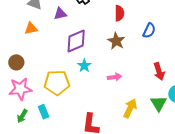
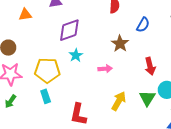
brown star: (116, 41) -> (120, 44), moved
cyan rectangle: (44, 112) -> (46, 96), moved

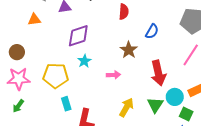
red arrow: (150, 66) -> (158, 73), size x1.4
cyan rectangle: (46, 96) -> (66, 104), moved

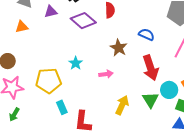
blue semicircle: (152, 31) -> (146, 34), moved, turned -91
purple diamond: (78, 36) -> (83, 21), moved, turned 65

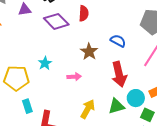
green triangle: (150, 100) -> (116, 106), turned 42

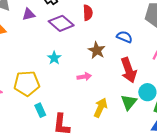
cyan star: (45, 63) -> (54, 58), moved
green triangle: (116, 106) -> (129, 102), turned -30

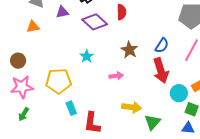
blue semicircle: (124, 37) -> (162, 46), moved, turned 98
green triangle: (129, 102) -> (152, 122), moved
yellow arrow: (100, 108) -> (132, 107), turned 72

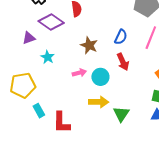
purple triangle: (62, 12) -> (29, 38), moved
red arrow: (161, 71) -> (123, 62), size x0.7
cyan circle: (179, 93) -> (100, 77), moved

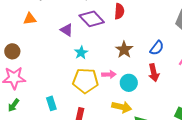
purple triangle: (29, 38) -> (67, 30), turned 40
yellow pentagon: (23, 85) -> (86, 81), moved
cyan rectangle: (39, 111) -> (51, 103), moved

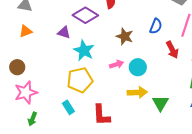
cyan star: (81, 53) -> (84, 51), size x1.5
red arrow: (154, 73) -> (172, 50), moved
yellow pentagon: (86, 81) -> (80, 80), moved

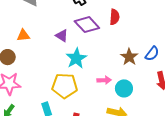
orange triangle: (26, 31) -> (23, 35), moved
brown star: (125, 36) -> (129, 57), moved

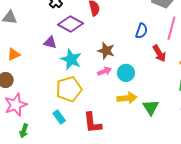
brown star: (129, 57) -> (106, 51), moved

